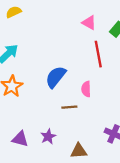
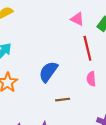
pink semicircle: (86, 89) -> (91, 79), moved

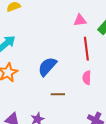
pink triangle: (77, 19) -> (80, 20), turned -40

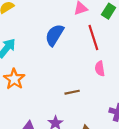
blue semicircle: (47, 67) -> (55, 35), moved

